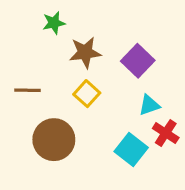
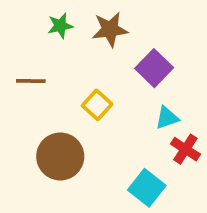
brown star: (85, 52) -> (110, 29), moved
brown line: (28, 90) -> (31, 81), moved
cyan square: (131, 149) -> (147, 188), moved

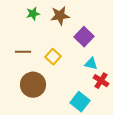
brown line: (31, 81) -> (23, 52), moved
cyan triangle: (167, 118) -> (91, 64), turned 32

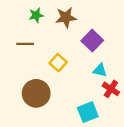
brown line: (23, 52) -> (25, 44), moved
cyan square: (80, 102) -> (88, 112), turned 30

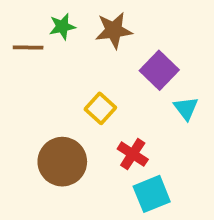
brown line: (25, 44) -> (28, 47), moved
cyan triangle: (100, 70) -> (186, 108), moved, turned 40
red cross: (111, 89) -> (133, 154), moved

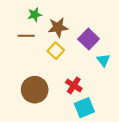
brown star: (114, 30) -> (58, 27), moved
brown line: (28, 47) -> (26, 36), moved
yellow square: (100, 108) -> (56, 51), moved

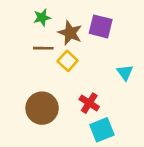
brown star: (58, 27) -> (70, 33), turned 30
brown line: (26, 36) -> (43, 48), moved
purple square: (89, 39) -> (101, 26), moved, turned -30

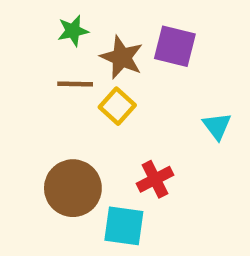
red cross: (89, 103) -> (155, 179), turned 30
cyan square: (102, 130) -> (124, 226), moved, turned 30

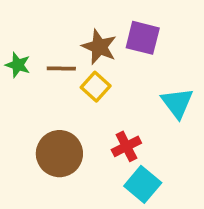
green star: (73, 31) -> (18, 65), moved, turned 30
cyan triangle: (217, 126) -> (177, 103), size x1.4
cyan square: (124, 226) -> (143, 184), moved, turned 32

